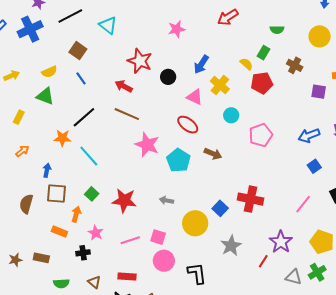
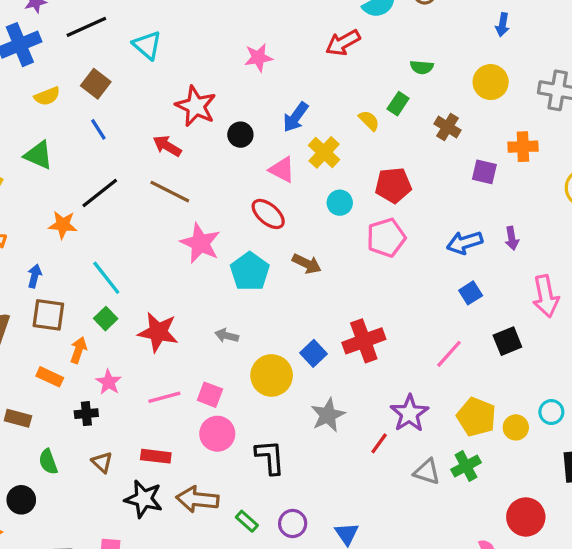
yellow semicircle: (49, 72) -> (47, 96), moved
red pentagon: (262, 83) -> (393, 185), moved
cyan line: (89, 156) -> (106, 278), moved
red cross: (251, 199) -> (364, 341), turned -35
green semicircle: (61, 283) -> (48, 462), turned 70

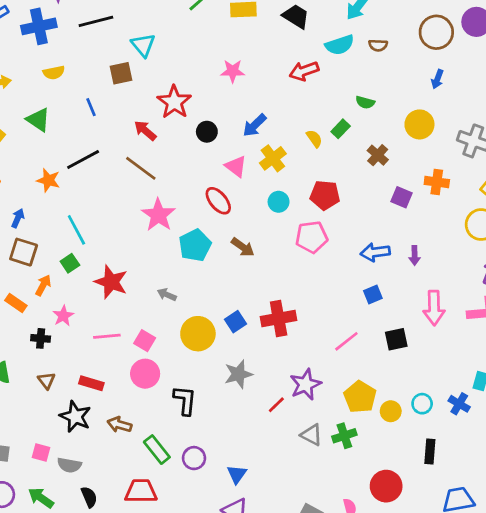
brown square: (96, 84) -> (121, 73), moved, turned 30
brown arrow: (197, 499) -> (119, 425), size x0.7
green rectangle: (247, 521) -> (157, 450), size x1.5

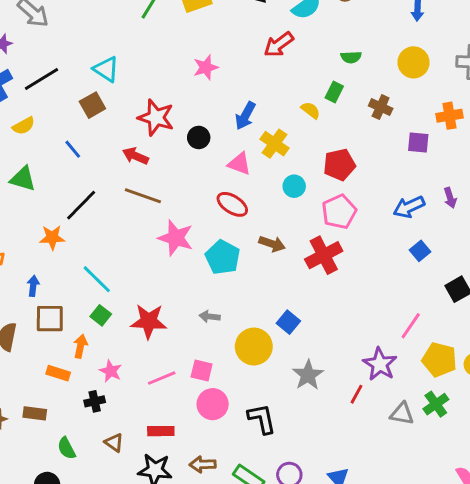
black line: (96, 21) -> (41, 79), moved
red cross: (279, 319) -> (324, 255), moved
pink line: (346, 341) -> (411, 326), moved

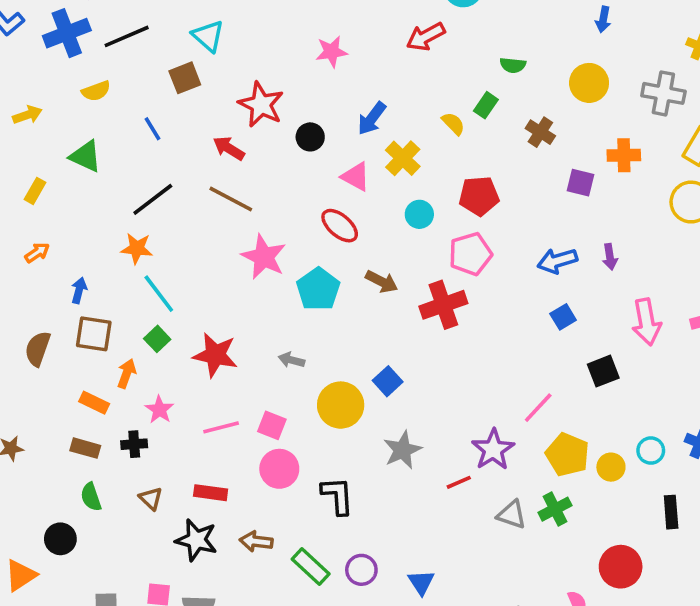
orange star: (52, 237) -> (137, 248), moved
red line: (356, 394) -> (459, 482), turned 30
brown rectangle: (35, 413) -> (85, 448), moved

